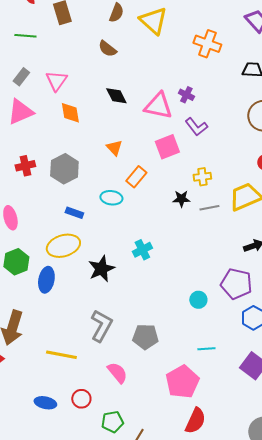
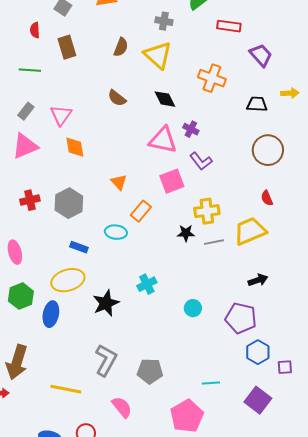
brown semicircle: (107, 49) -> (117, 98), moved
black diamond: (116, 96) -> (165, 99), moved
yellow cross: (202, 177) -> (207, 211), size x1.4
cyan circle: (198, 300) -> (193, 308), moved

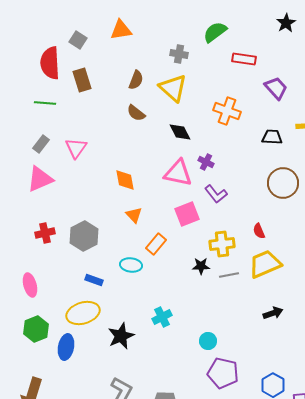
red semicircle: (35, 30) -> (50, 63), size x2.0
brown semicircle: (117, 98) -> (136, 113), moved
orange diamond: (75, 147) -> (125, 180), moved
red semicircle: (267, 198) -> (259, 231), moved
purple pentagon: (241, 318) -> (223, 373), moved

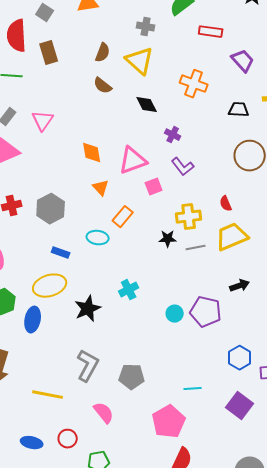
pink triangle: (178, 173) -> (133, 161), moved, turned -32
pink square: (187, 214) -> (154, 187), size x0.7
purple pentagon: (223, 373) -> (206, 312), moved

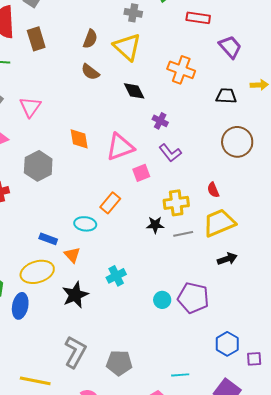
orange triangle: (101, 188) -> (72, 255), moved
gray hexagon: (51, 209) -> (38, 166), moved
black arrow: (240, 286) -> (227, 259), moved

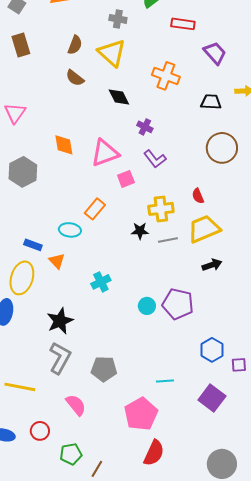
yellow ellipse: (37, 272) -> (22, 278), turned -56
black star: (75, 295) -> (60, 321), moved

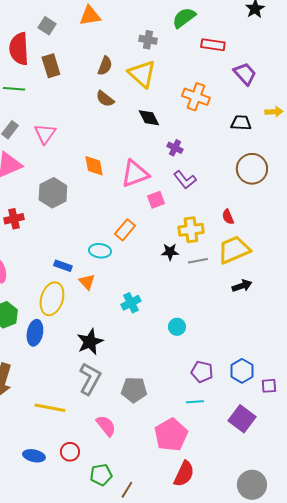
purple pentagon: (178, 304) -> (202, 372), moved, size x0.7

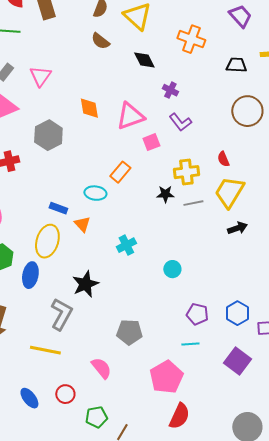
yellow trapezoid: (234, 250) -> (229, 192), turned -36
gray L-shape: (90, 379) -> (61, 314), moved
blue ellipse: (34, 456) -> (29, 398), turned 40

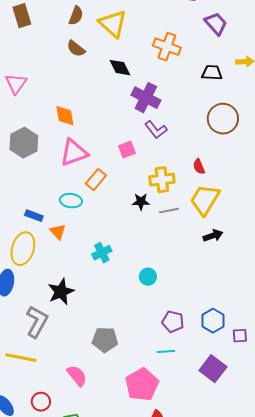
purple cross: (170, 90) -> (146, 98), size x1.8
pink triangle: (130, 116) -> (74, 153), moved

